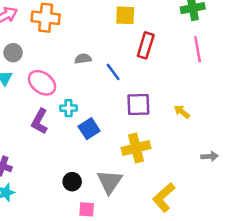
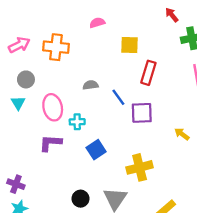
pink ellipse: (42, 83) -> (53, 107), turned 40
purple square: (138, 105) -> (142, 113), moved
cyan cross: (69, 108) -> (77, 122), moved
purple L-shape: (40, 121) -> (50, 143), turned 65

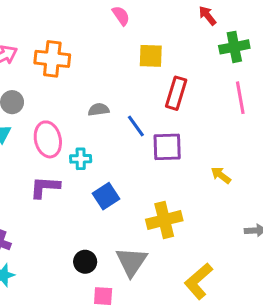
pink semicircle: (97, 23) -> (121, 16), moved, turned 72

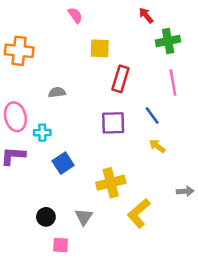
blue line: (136, 126) -> (152, 116), moved
gray triangle: (131, 262) -> (84, 217), size x0.7
yellow L-shape: (199, 281) -> (139, 213), moved

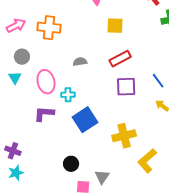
red rectangle: (120, 79) -> (120, 59), moved, turned 45
blue square: (63, 163) -> (85, 120), size x1.4
gray triangle: (84, 217) -> (102, 177), moved

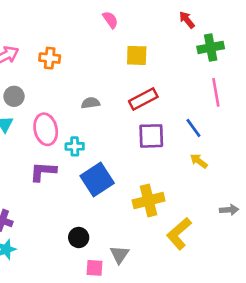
orange cross: (49, 28) -> (50, 58), size x0.7

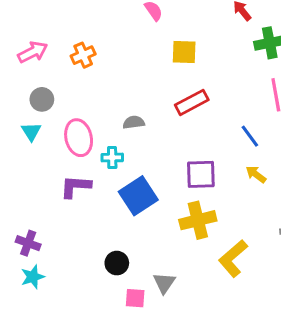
orange cross: (50, 58) -> (83, 55), turned -30
gray semicircle: (91, 103) -> (134, 122), moved
purple square: (151, 136) -> (201, 174), moved

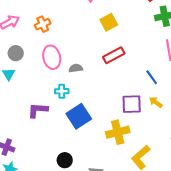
yellow square: (184, 52) -> (109, 22), turned -30
pink ellipse: (79, 138) -> (52, 57), moved
purple square: (201, 174) -> (132, 104), moved

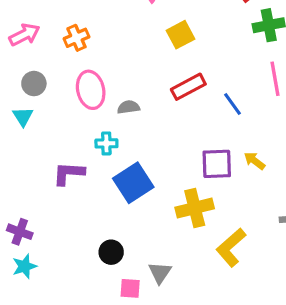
blue line: (152, 77) -> (232, 104), moved

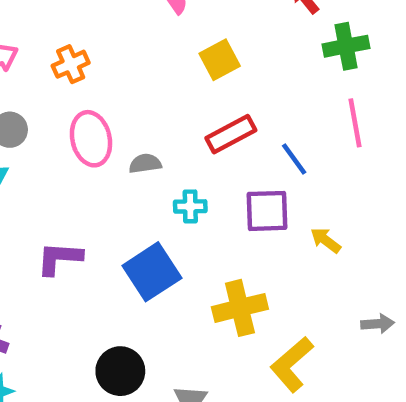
cyan cross: (106, 143) -> (190, 206), moved
purple square: (217, 164) -> (267, 211), moved
black circle: (111, 252) -> (120, 371), size x1.4

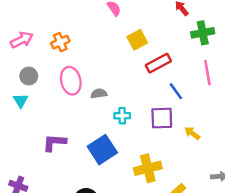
red rectangle: (231, 134) -> (158, 63), moved

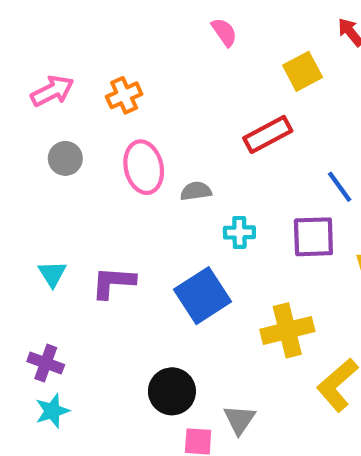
yellow square: (137, 40) -> (303, 71), moved
red rectangle: (158, 63) -> (268, 134), moved
cyan triangle: (21, 101) -> (52, 274), moved

